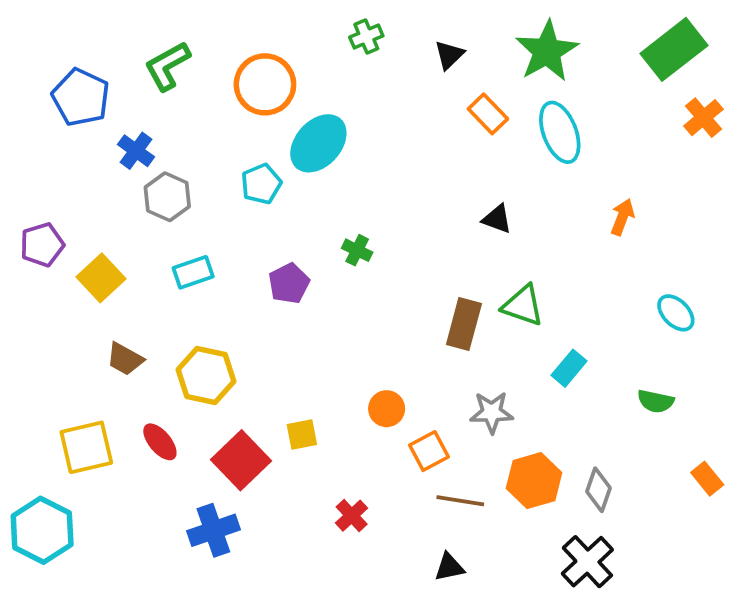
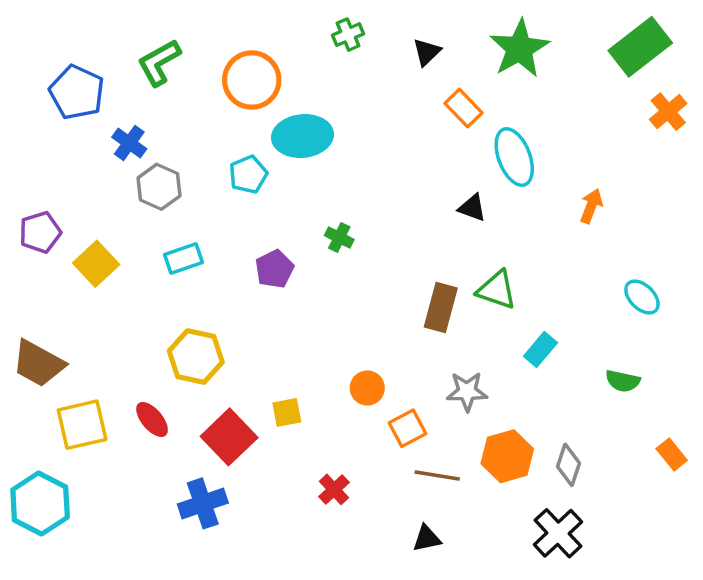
cyan ellipse: (560, 132) -> (514, 157), moved
cyan ellipse: (318, 143) -> (303, 136), turned 42
brown trapezoid: (125, 359) -> (38, 363), moved, size x1.5

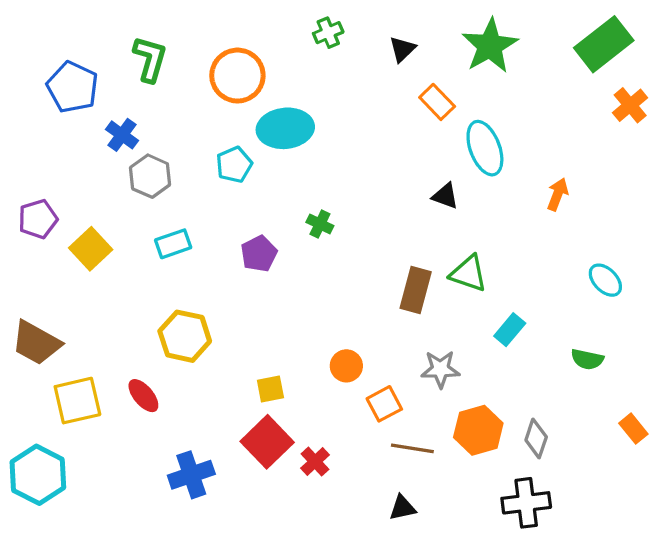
green L-shape: (159, 63) -> (150, 59), turned 135
red square: (229, 437) -> (267, 442), moved
black cross: (558, 533) -> (526, 503), turned 36

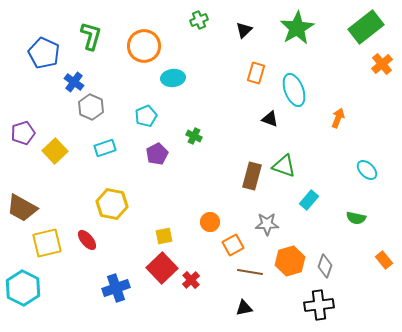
orange rectangle: (437, 102) -> (256, 73), moved, turned 60
cyan ellipse: (285, 128) -> (173, 78), size x0.7
cyan pentagon: (234, 165) -> (146, 116), moved

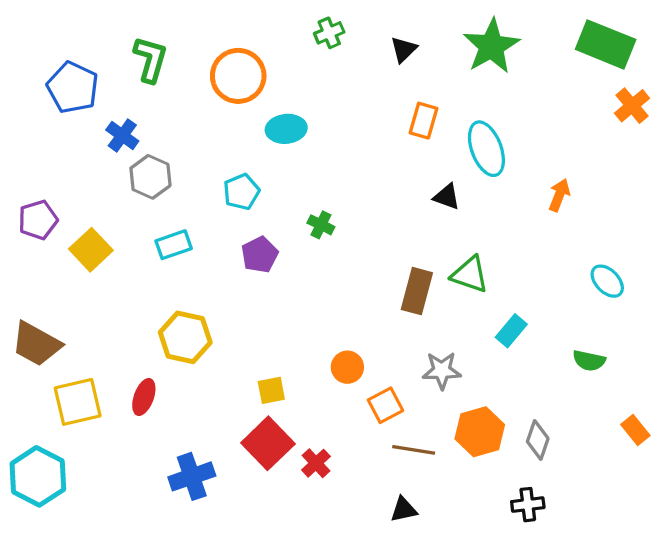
green rectangle: (366, 27) -> (606, 44), turned 60
red ellipse: (87, 240) -> (144, 397), turned 60
black cross: (319, 305) -> (528, 505), size x0.7

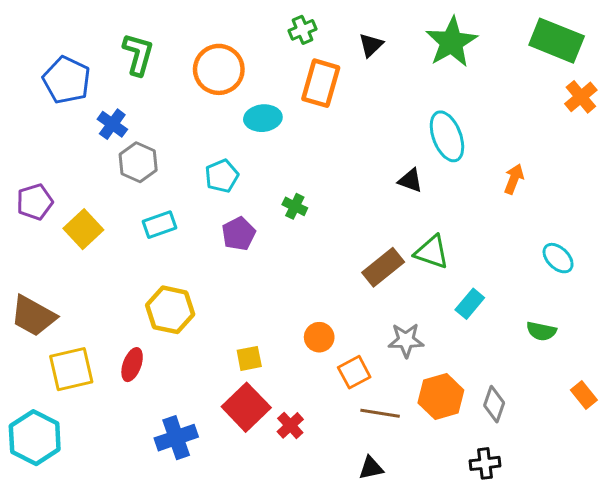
orange rectangle: (424, 121) -> (321, 83), moved, size x1.4
brown rectangle: (417, 291) -> (383, 267), turned 36

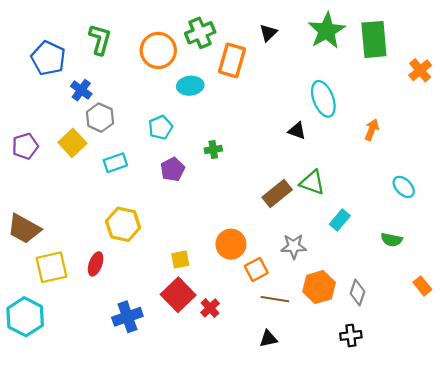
green cross: (302, 30) -> (200, 33), moved, size x1.5
green rectangle: (557, 41) -> (374, 39), moved, turned 63
green cross: (295, 206) -> (213, 149), turned -35
yellow square: (83, 229) -> (72, 143), moved
orange circle: (319, 337) -> (231, 244), size x1.4

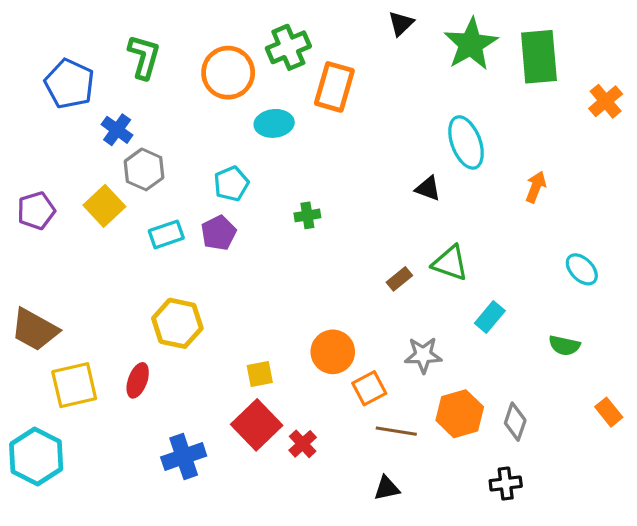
black triangle: (268, 33) -> (401, 23), moved
purple pentagon: (173, 169) -> (219, 233), moved
brown rectangle: (277, 194) -> (399, 279), size x0.6

